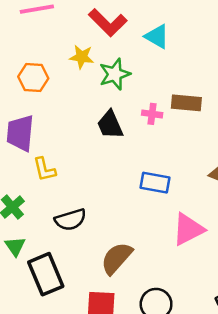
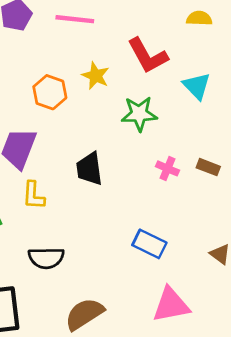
yellow star: (82, 57) -> (96, 76), moved
brown rectangle: (186, 103) -> (208, 167), size x0.7
black trapezoid: (110, 125) -> (89, 169), moved

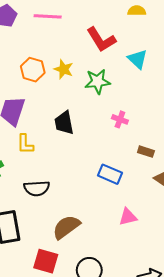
yellow star: (96, 76) -> (64, 69), moved
brown rectangle: (208, 167) -> (146, 152), moved
pink triangle: (171, 305) -> (128, 217), size x0.7

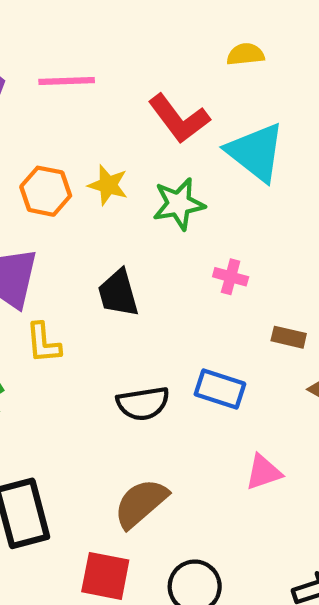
cyan triangle: (138, 59) -> (256, 152), size x1.5
black semicircle: (37, 188) -> (143, 403), moved

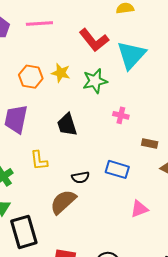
cyan triangle: (256, 152) -> (131, 55), turned 36
yellow L-shape: (43, 343) -> (39, 160), moved
black semicircle: (143, 403) -> (80, 177), size x0.7
brown semicircle: (141, 503) -> (63, 202), moved

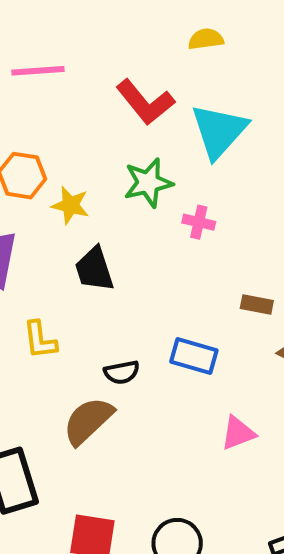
yellow star: (61, 73) -> (70, 205), moved
pink cross: (121, 115) -> (199, 222), moved

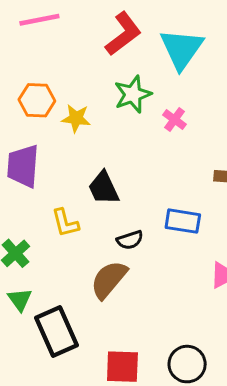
red L-shape: (145, 102) -> (123, 34), turned -81
pink cross: (199, 222) -> (175, 120), turned 30
black trapezoid: (94, 269) -> (104, 188), moved

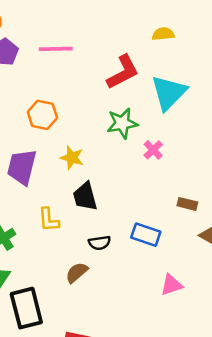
yellow star: (76, 118) -> (72, 158), moved
brown semicircle: (109, 280) -> (77, 273), size x0.7

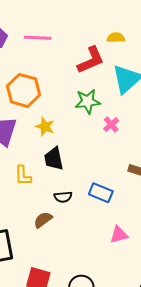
yellow semicircle: (163, 34) -> (116, 38), moved
orange hexagon: (42, 115) -> (23, 90), size x1.4

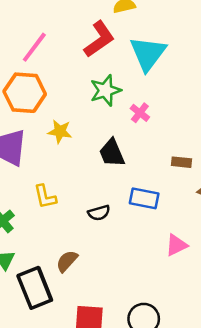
pink line: (38, 38) -> (34, 47), moved, turned -44
black trapezoid: (54, 159) -> (112, 153), moved
brown semicircle: (43, 220) -> (67, 261), moved

